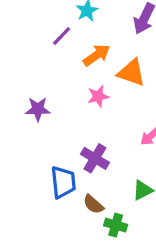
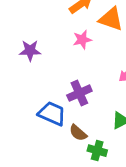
purple cross: (95, 158) -> (79, 93), turned 35
blue trapezoid: (63, 182) -> (52, 114), turned -60

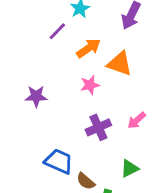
purple cross: (79, 93) -> (98, 127), moved

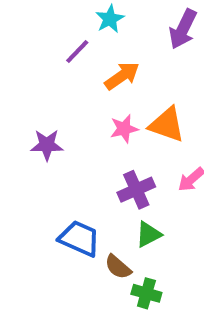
orange triangle: (120, 64) -> (167, 125), moved
green triangle: (130, 168) -> (148, 234), moved

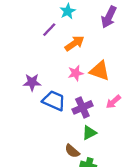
blue trapezoid: (79, 238) -> (54, 101), moved

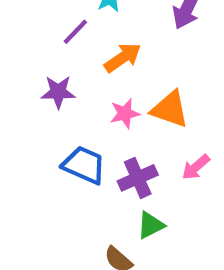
purple star: (32, 82) -> (58, 92), moved

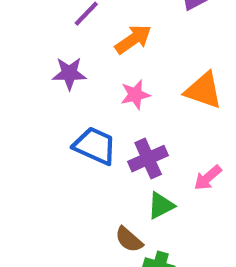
orange triangle: (170, 109) -> (203, 90), moved
pink arrow: (196, 167) -> (208, 178), moved

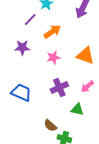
blue trapezoid: (95, 146) -> (21, 93), moved
pink arrow: (208, 178) -> (87, 87), moved
green triangle: (161, 205) -> (77, 110), moved, turned 40

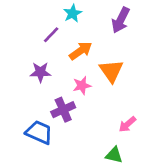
orange triangle: (85, 56) -> (111, 71), moved, turned 36
purple cross: (59, 88) -> (63, 110), moved

